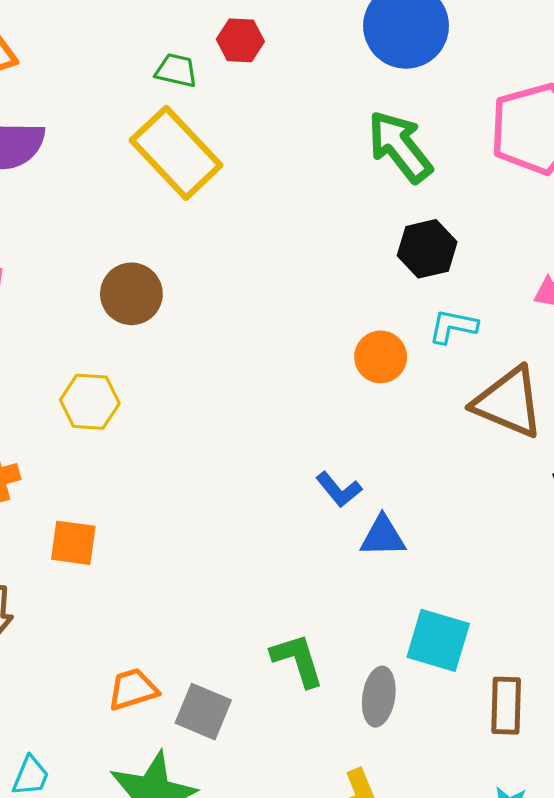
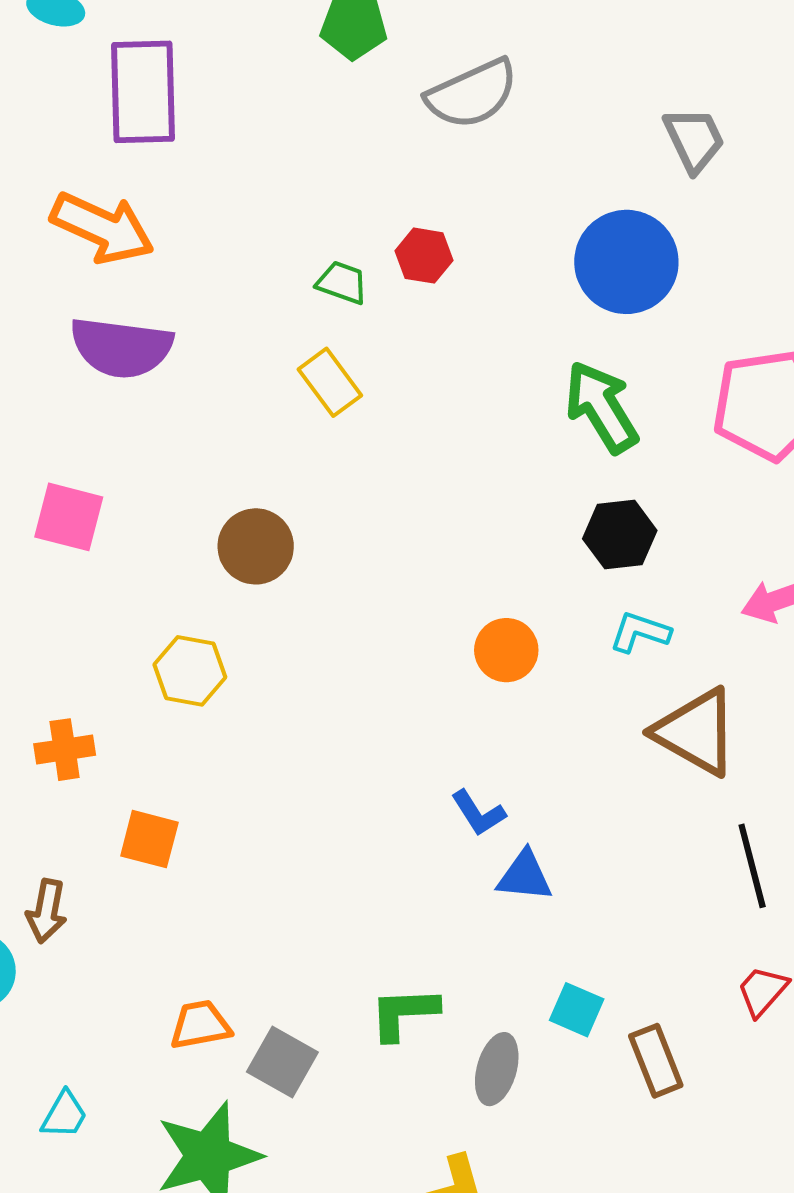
yellow rectangle: (176, 153) -> (330, 382), size x0.6
orange circle: (381, 357) -> (506, 650), moved
cyan square: (438, 640) -> (577, 1010), size x0.7
green L-shape: (298, 660) -> (404, 1013), turned -82
brown rectangle: (506, 706) -> (656, 1061), moved, turned -30

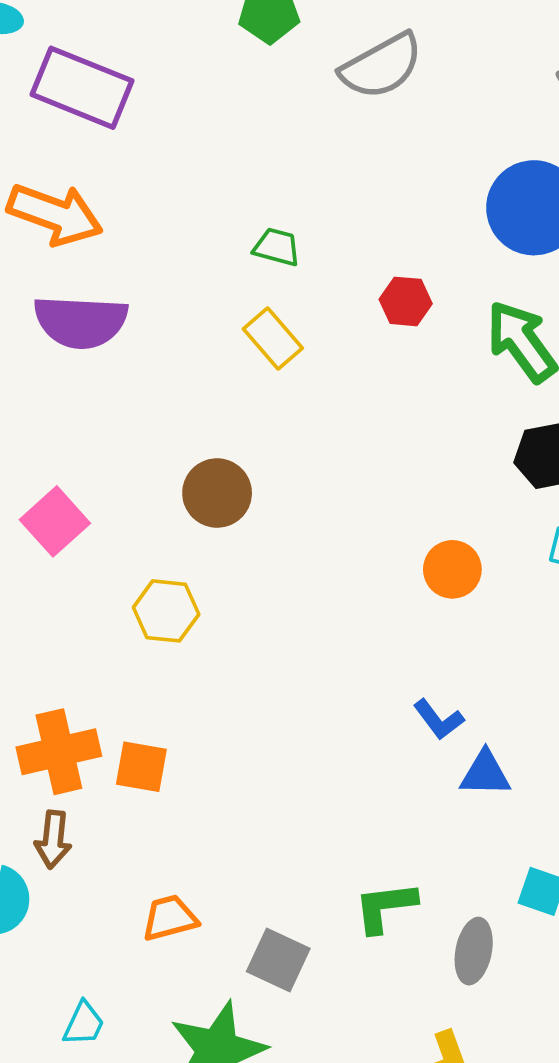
purple rectangle: (143, 92) -> (82, 88), turned -62
red hexagon: (424, 256) -> (406, 301), moved
pink square: (69, 517) -> (55, 521), moved, turned 38
orange cross: (65, 750) -> (59, 752), moved, size x1.5
orange trapezoid: (200, 1025) -> (170, 918), moved

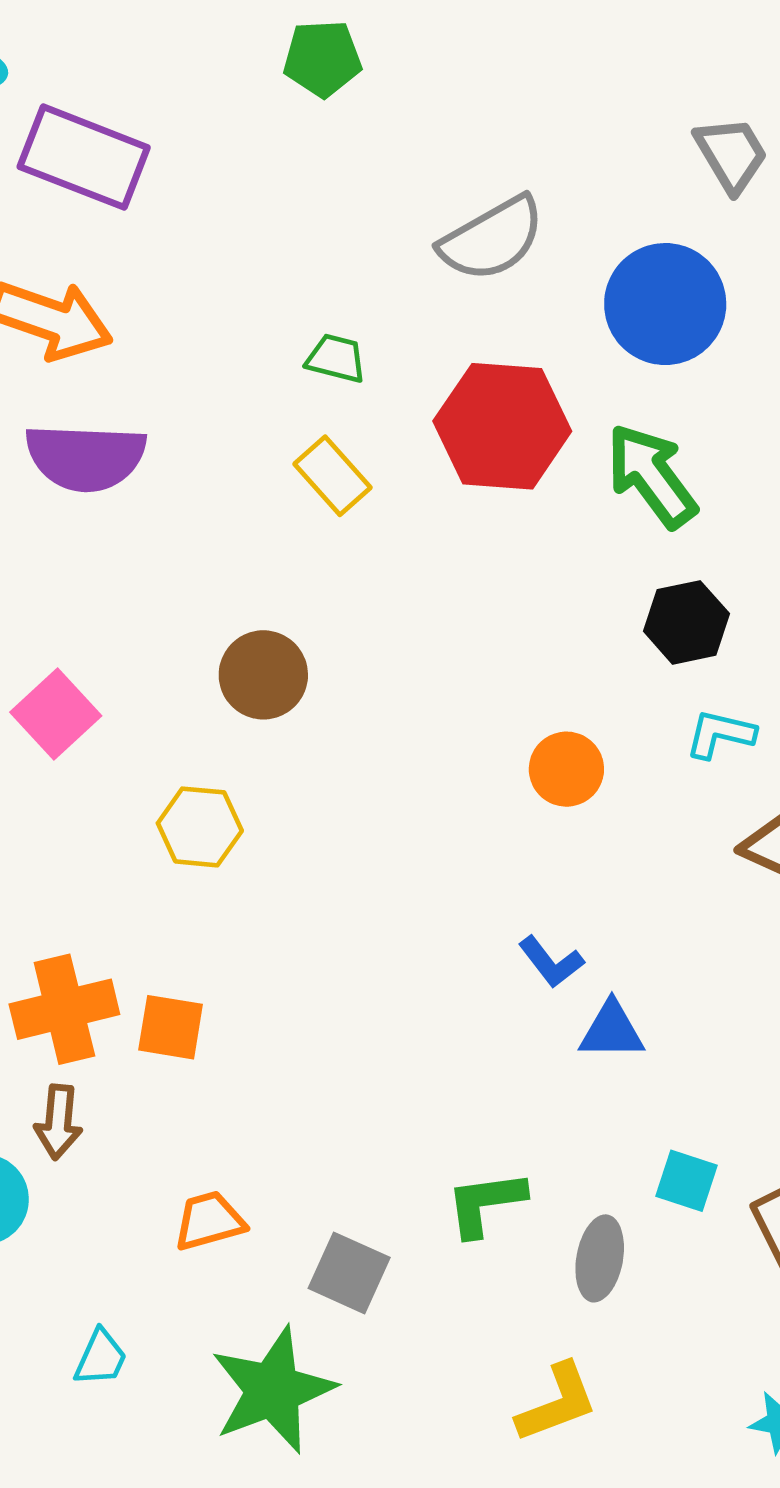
gray semicircle: (381, 66) -> (492, 239), moved
red hexagon: (406, 301) -> (502, 426), size x2.0

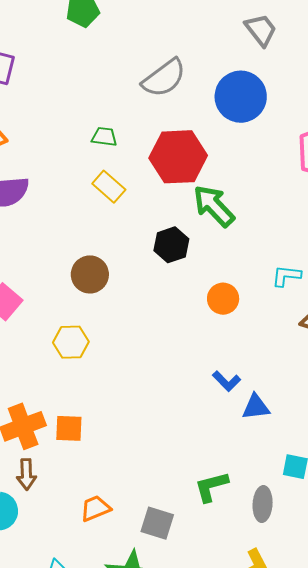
green arrow: (652, 476) -> (214, 206), moved
black hexagon: (686, 622) -> (171, 245), moved

